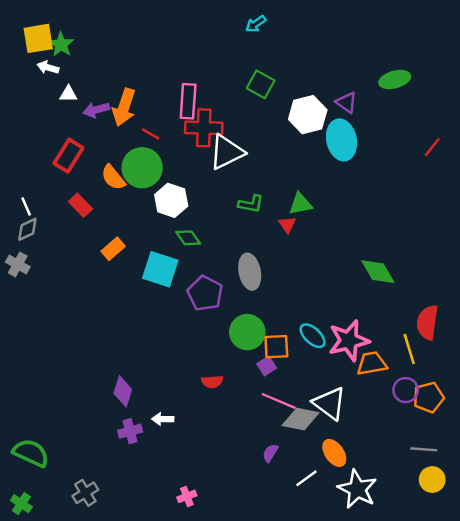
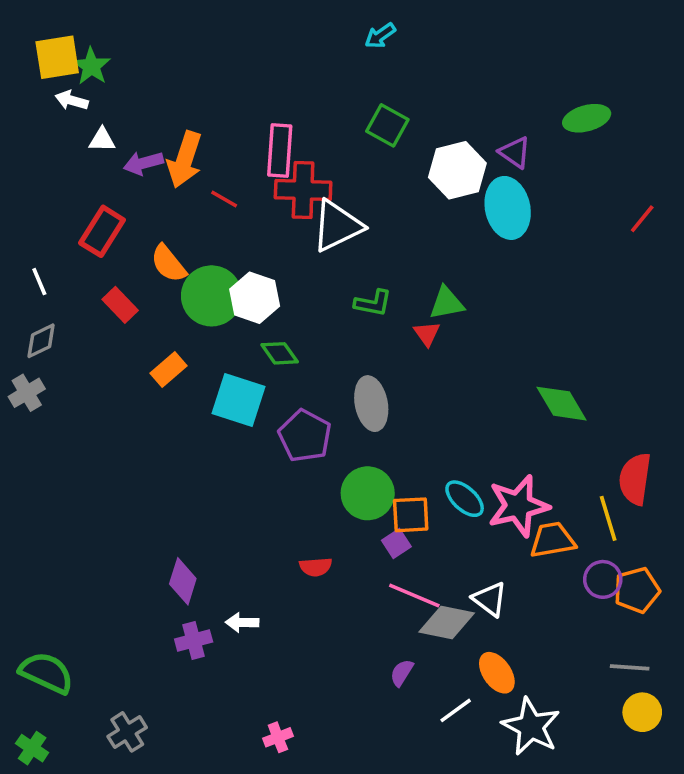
green circle: (142, 168) -> (212, 296), moved
white line: (26, 206) -> (39, 282), moved
gray cross: (18, 264) -> (27, 393), turned 30
white triangle: (329, 403) -> (490, 599), size x0.7

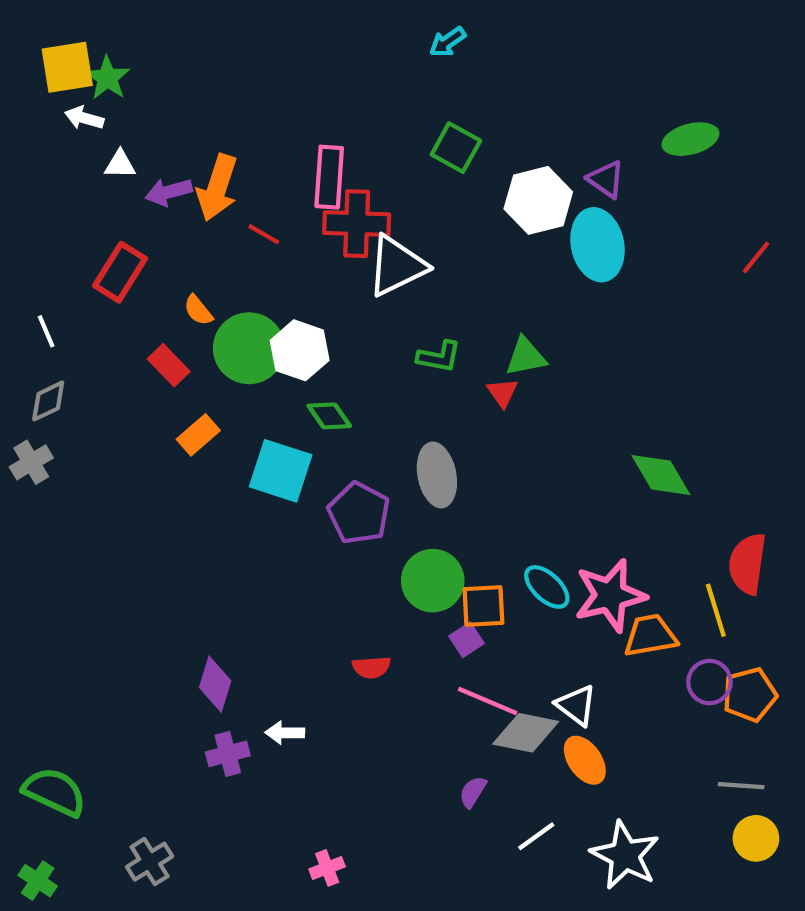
orange semicircle: (168, 264) -> (198, 310), size x0.7
red rectangle: (120, 305) -> (169, 365), moved
orange ellipse: (497, 673) -> (585, 760), moved

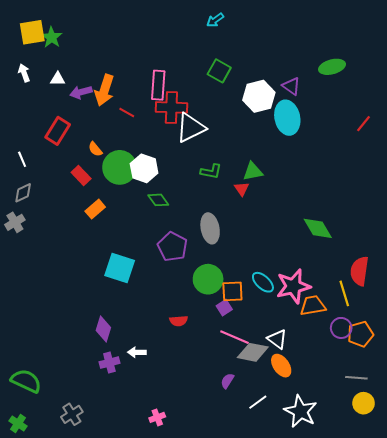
white arrow: (84, 118) -> (24, 73), moved, turned 54
cyan square: (281, 471) -> (120, 268), moved

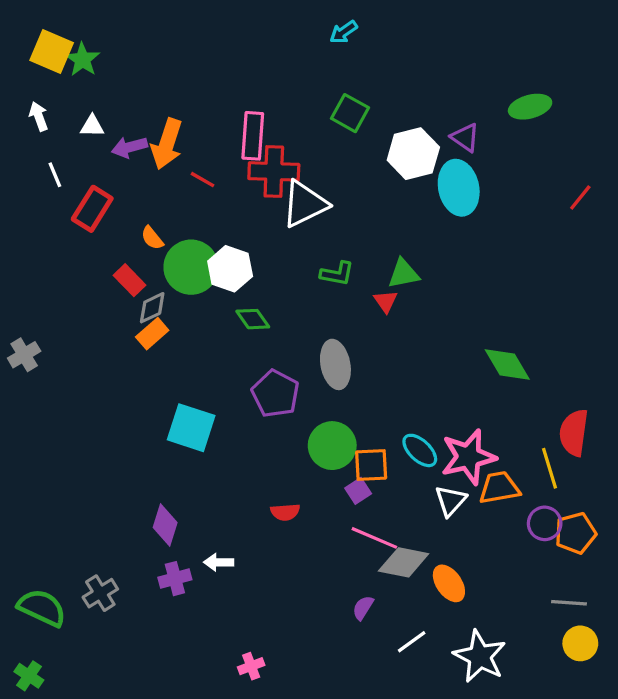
yellow square: (32, 32) -> (52, 51), turned 32
white line: (22, 159) -> (55, 175), moved
gray diamond: (23, 193) -> (152, 308), moved
white triangle: (277, 339) -> (451, 501), moved, turned 35
gray cross: (72, 414) -> (100, 593), moved

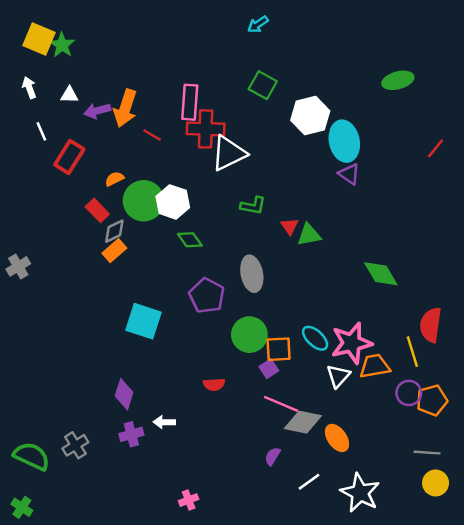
purple triangle: (465, 137) -> (349, 174), moved
orange semicircle: (152, 238) -> (114, 179), turned 102
green triangle: (404, 274) -> (309, 235), moved

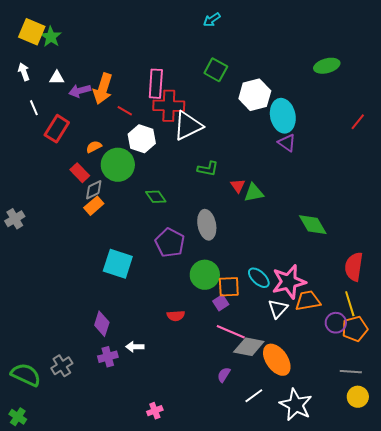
white hexagon: (173, 202) -> (142, 139), moved
yellow line: (412, 352) -> (350, 304), moved
orange ellipse: (337, 438) -> (277, 360), size x1.4

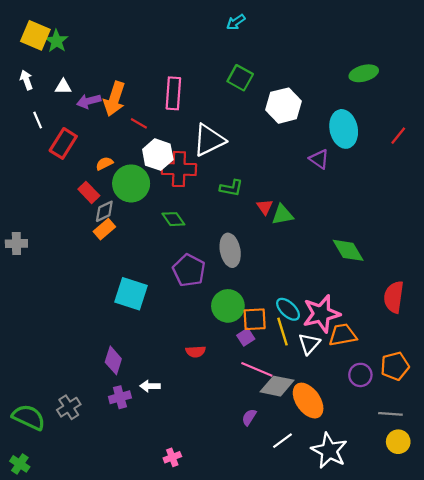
red cross: (169, 106) -> (179, 169), moved
cyan ellipse: (283, 116) -> (344, 129), moved
gray cross: (15, 219) -> (16, 244), turned 30
yellow line: (350, 304) -> (282, 332), moved
purple circle: (336, 323) -> (360, 375), moved

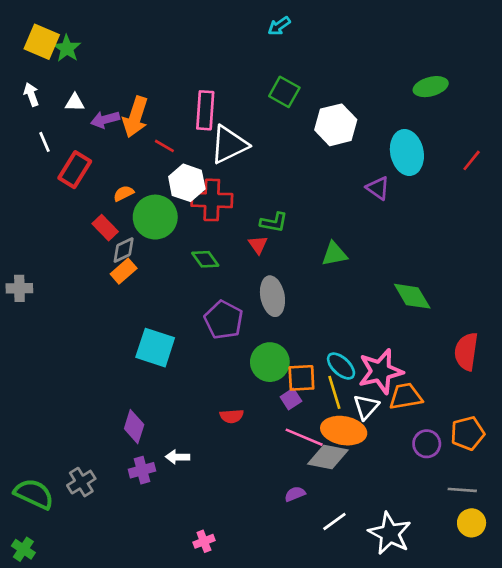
white triangle: (209, 140) -> (229, 145), moved
red triangle: (265, 207) -> (258, 245), moved
orange ellipse: (308, 401) -> (344, 431), moved, turned -45
purple semicircle: (249, 417) -> (295, 494), turned 36

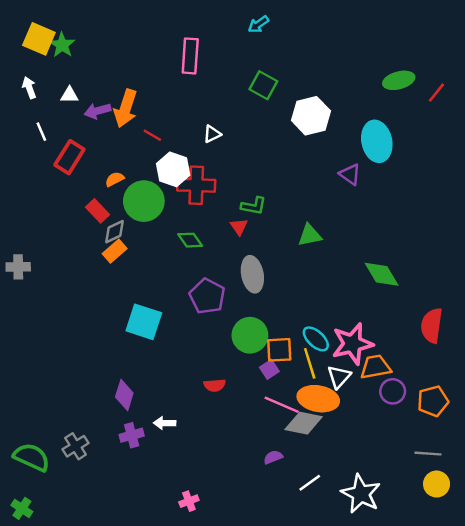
pink rectangle: (205, 110) -> (190, 56), moved
white triangle: (229, 145) -> (212, 134), size x0.5
red line: (472, 160) -> (437, 93), moved
purple circle: (427, 444) -> (393, 391), moved

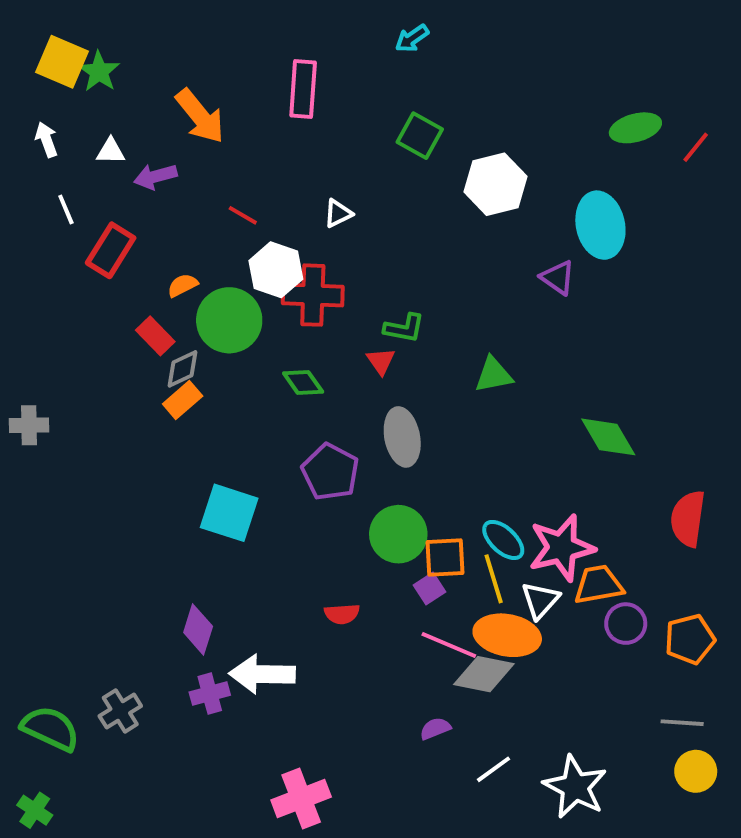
orange arrow: (126, 108) -> (200, 116), moved, turned -57
white arrow: (165, 423) -> (262, 674), size x1.8
pink cross: (189, 501) -> (301, 799), size x1.8

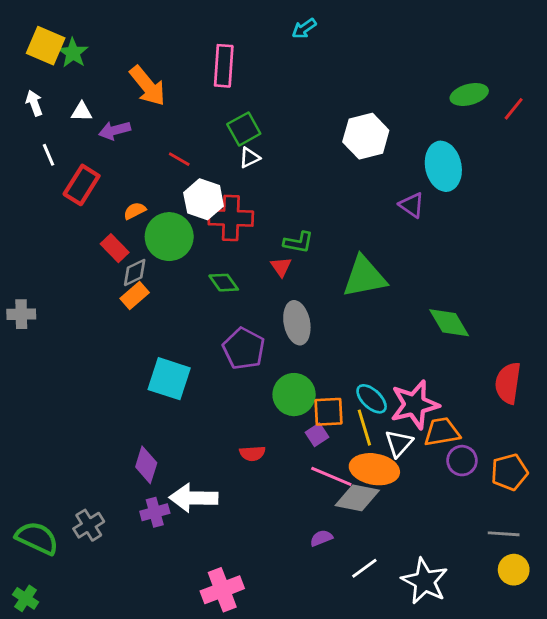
green square: (420, 136) -> (244, 129), moved, turned 32
green triangle: (494, 375) -> (364, 277), size x1.6

